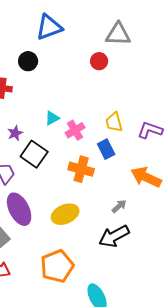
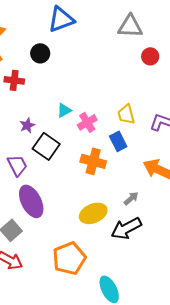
red circle: (99, 61) -> (150, 56), moved
yellow ellipse: (65, 214) -> (93, 213), moved

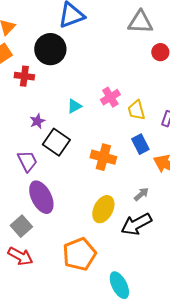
black circle: (40, 53) -> (50, 49), size x1.6
pink cross: (87, 122) -> (110, 97), moved
blue rectangle: (118, 141) -> (140, 144), moved
yellow ellipse: (93, 213) -> (103, 209), turned -40

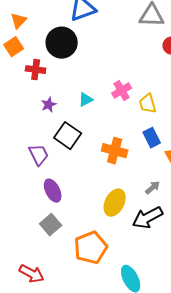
purple star: (37, 121) -> (49, 105), moved
purple ellipse: (41, 197) -> (53, 191), size x0.7
gray square: (21, 226) -> (51, 225), moved
red arrow: (20, 256) -> (32, 274), moved

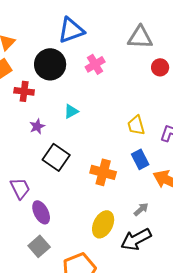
pink cross: (122, 91) -> (95, 64), moved
cyan triangle: (86, 100) -> (71, 111), moved
purple trapezoid: (39, 155) -> (20, 188), moved

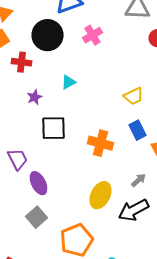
yellow trapezoid: (136, 125) -> (134, 96), turned -100
black square: (56, 157) -> (54, 128), turned -36

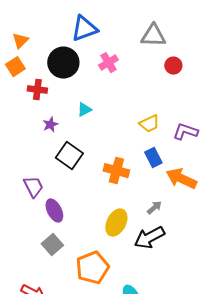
black square: (54, 128) -> (69, 156), turned 36

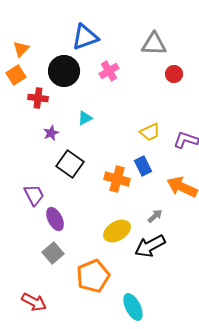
blue rectangle: (153, 158) -> (143, 166), moved
yellow ellipse: (116, 223) -> (117, 231), turned 32

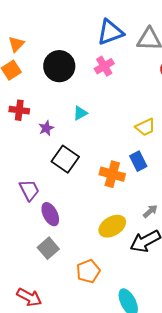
blue triangle: (85, 37) -> (110, 32), moved
red cross: (38, 98) -> (19, 110), moved
orange pentagon: (93, 276) -> (88, 271), size x0.7

